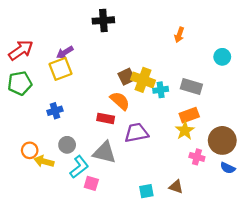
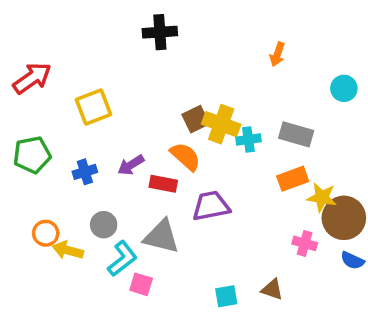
purple arrow: (65, 52) -> (131, 165), moved
green pentagon: (20, 83) -> (32, 155), moved
yellow star: (185, 131) -> (322, 197), moved, turned -30

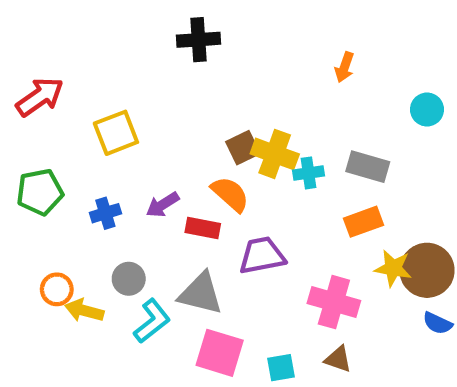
yellow star: (322, 197) -> (393, 268), moved
pink cross: (305, 243) -> (334, 302), moved, size x1.6
pink square: (141, 284) -> (220, 353), moved, size x1.6

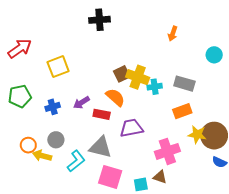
gray circle: (129, 279) -> (56, 140), moved
pink cross: (334, 302) -> (167, 151), turned -35
brown triangle: (338, 359) -> (160, 177), moved

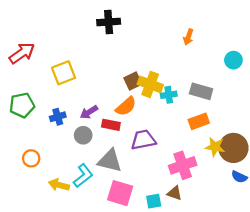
orange semicircle: (115, 97) -> (126, 106), turned 96
gray circle: (56, 140) -> (83, 135), moved
yellow arrow: (42, 156) -> (59, 185), moved

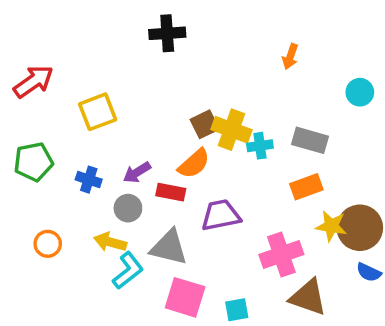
blue cross: (58, 117) -> (89, 180), turned 35
yellow arrow: (59, 185) -> (110, 242), moved
brown triangle: (174, 193) -> (308, 297), moved, size x1.6

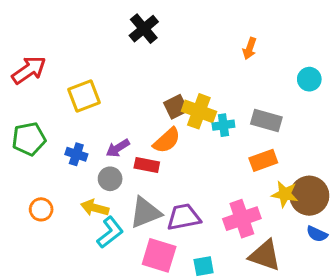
black cross: (167, 33) -> (144, 29), turned -36
purple trapezoid: (221, 215) -> (184, 217), moved
gray triangle: (169, 247) -> (145, 212), turned -36

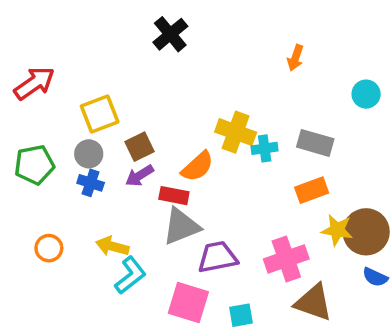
brown square: (176, 107) -> (139, 147), moved
gray circle: (110, 179) -> (89, 154), moved
gray triangle: (145, 212) -> (181, 226), moved

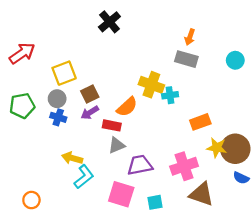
gray rectangle: (315, 143) -> (186, 59), moved
gray triangle: (181, 226) -> (116, 145), size x0.7
orange circle: (49, 248) -> (31, 200), moved

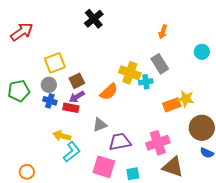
red arrow: (22, 53) -> (22, 32), moved
gray rectangle: (186, 59) -> (160, 64), moved, turned 42
red rectangle: (112, 125) -> (71, 108), moved
yellow star: (217, 148) -> (186, 99), moved

